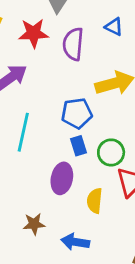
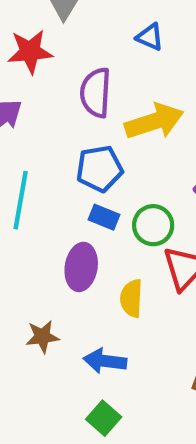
purple semicircle: (73, 44) -> (96, 93), moved
blue rectangle: (78, 146) -> (104, 217), turned -48

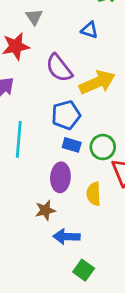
purple semicircle: (96, 93) -> (59, 68), turned -36
brown star: (42, 337) -> (45, 210), moved
blue arrow: (105, 361) -> (67, 237), moved

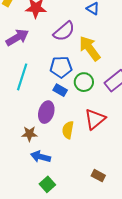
purple semicircle: (59, 68) -> (64, 31), turned -105
yellow arrow: (97, 82) -> (90, 48), turned -116
green circle: (103, 147) -> (84, 82), moved

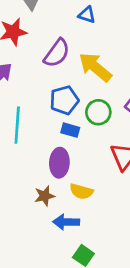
yellow semicircle: (68, 130) -> (81, 191), moved, turned -72

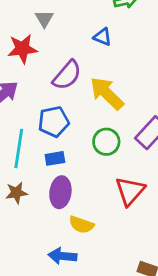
blue pentagon: (64, 100) -> (54, 122), moved
blue rectangle: (70, 130) -> (55, 158), moved, turned -30
brown star: (45, 196) -> (16, 193), moved

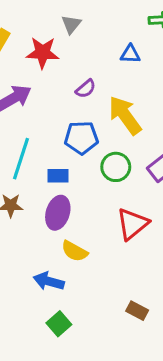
blue triangle: (102, 37) -> (130, 54), turned -30
purple semicircle: (67, 75) -> (86, 89), size x0.6
blue pentagon: (54, 122) -> (81, 138), moved

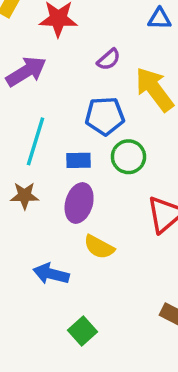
green circle: (116, 167) -> (128, 157), moved
blue arrow: (49, 281) -> (51, 274), moved

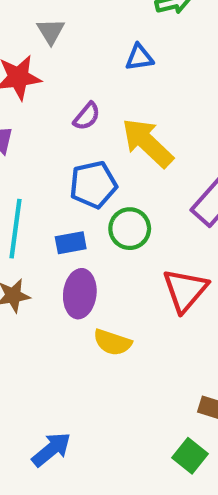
blue arrow: (51, 274) -> (51, 449), moved, turned 136
green square: (83, 331) -> (190, 456), moved

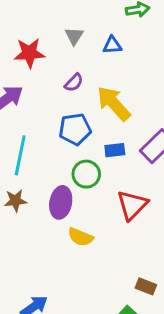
gray triangle: (51, 31) -> (74, 36), moved
green circle: (130, 229) -> (86, 174), moved
blue rectangle: (71, 243) -> (115, 150), moved

